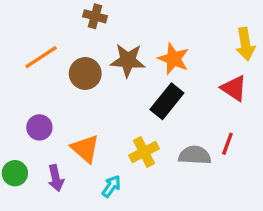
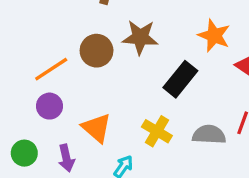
orange line: (41, 57) -> (51, 69), moved
orange star: (173, 59) -> (214, 36), moved
yellow cross: (144, 152) -> (157, 131), turned -32

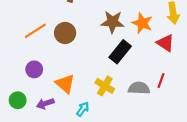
brown star: (140, 37) -> (112, 22), moved
orange line: (51, 69) -> (35, 31), moved
purple arrow: (66, 158) -> (45, 104), turned 84

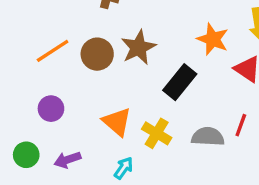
brown star: (112, 22) -> (138, 47), moved, turned -30
orange triangle: (65, 84) -> (117, 122), moved

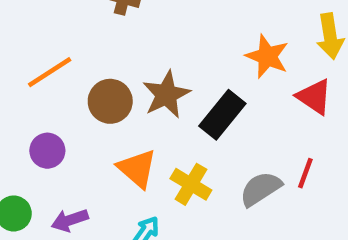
brown star: (138, 47) -> (166, 95), moved
brown circle: (97, 54) -> (110, 101), moved
gray semicircle: (208, 137) -> (261, 189), turned -36

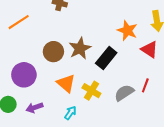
orange line: (50, 72) -> (19, 22), moved
purple circle: (47, 151) -> (24, 75), size x1.5

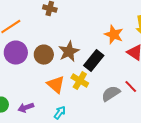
purple circle: (24, 75) -> (16, 53), moved
red line: (145, 85) -> (131, 87), turned -64
yellow cross: (91, 91) -> (80, 81), moved

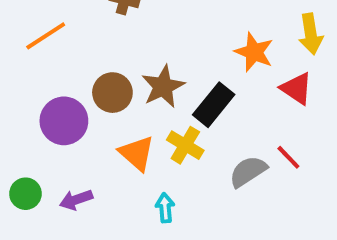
purple circle: (16, 53) -> (64, 121), moved
cyan arrow: (60, 113) -> (165, 208), moved, turned -40

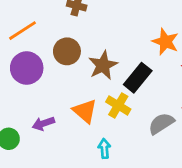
brown circle: (112, 93) -> (67, 51), moved
purple circle: (64, 121) -> (27, 68), moved
purple arrow: (76, 200) -> (43, 124), moved

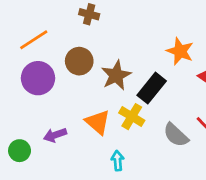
gray semicircle: (161, 124) -> (176, 135), turned -104

